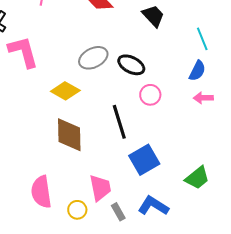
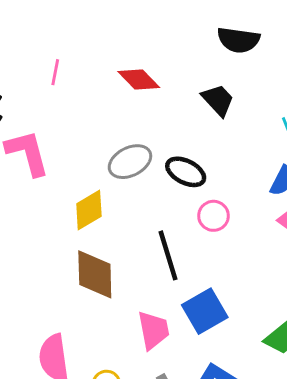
yellow diamond: (65, 91) -> (89, 210), turned -60
pink trapezoid: (100, 188) -> (153, 330), moved

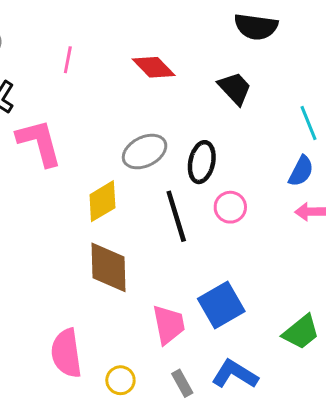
black ellipse: (186, 172) -> (202, 162), turned 75
black line: (168, 255) -> (176, 216), moved

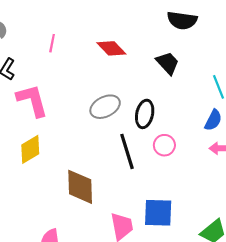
yellow diamond: (102, 201) -> (30, 149), moved
blue square: (221, 305) -> (158, 213), turned 32

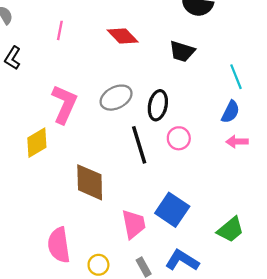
black trapezoid: (168, 63) -> (182, 51), turned 150
pink L-shape: (32, 100) -> (64, 104), moved, turned 39
blue square: (158, 213) -> (172, 210), turned 32

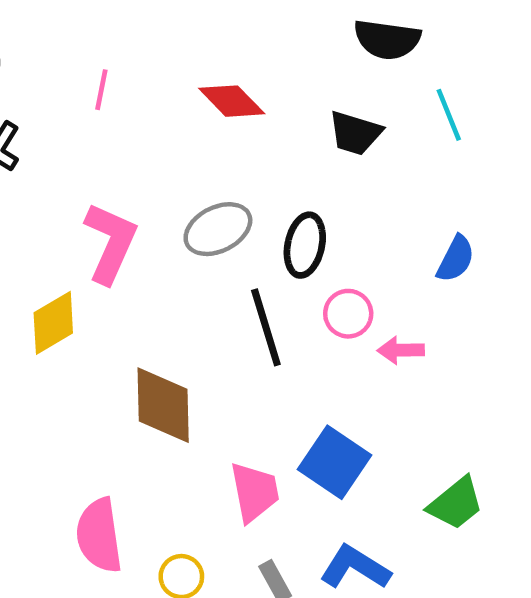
cyan line: (236, 77) -> (449, 115), moved
pink arrow: (237, 142) -> (401, 350), moved

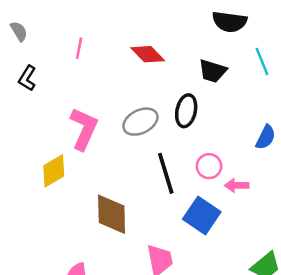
black ellipse: (305, 245) -> (186, 111), moved
blue square: (335, 462) -> (202, 215), moved

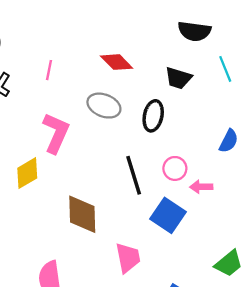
pink line: (79, 48) -> (49, 70), moved
gray ellipse: (140, 122) -> (104, 106), moved, turned 48

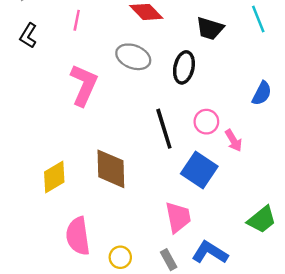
yellow diamond: (27, 173) -> (54, 177), moved
pink arrow: (201, 187) -> (233, 141), turned -120
pink trapezoid: (128, 258) -> (178, 217), moved

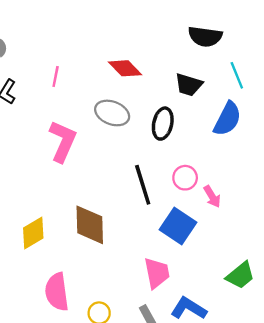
blue semicircle: (262, 93) -> (227, 119), moved, size x1.4

